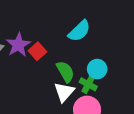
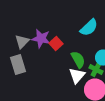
purple star: (18, 45) -> (41, 39), turned -30

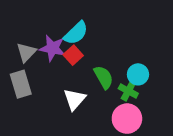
cyan semicircle: (89, 28) -> (76, 33), moved
white triangle: (77, 76) -> (75, 99), moved

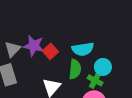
cyan semicircle: (76, 33) -> (83, 49), moved, turned 35
green semicircle: (104, 77) -> (75, 69), turned 36

